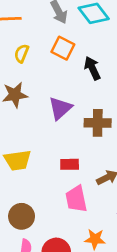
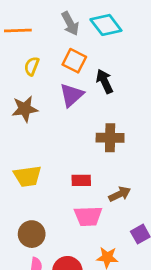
purple triangle: (60, 108) -> (72, 95), moved
pink trapezoid: (76, 199) -> (88, 216), turned -80

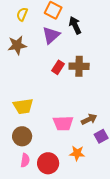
yellow trapezoid: (28, 176) -> (23, 106), moved
red rectangle: (81, 180) -> (58, 67), moved, turned -56
brown arrow: (120, 194) -> (89, 119), moved

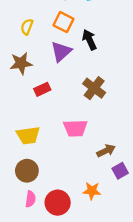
brown cross: (79, 66) -> (94, 88), turned 36
red rectangle: (58, 67) -> (42, 89), moved, turned 32
pink trapezoid: (63, 123) -> (75, 128), moved

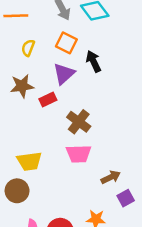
brown cross: (94, 88) -> (79, 122), moved
red rectangle: (42, 89) -> (48, 100), moved
brown circle: (27, 171) -> (17, 191), moved

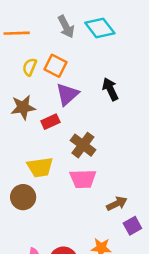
orange square: (66, 43) -> (56, 66), moved
black arrow: (93, 61) -> (110, 89), moved
yellow trapezoid: (29, 161) -> (40, 167), moved
brown circle: (17, 191) -> (23, 197), moved

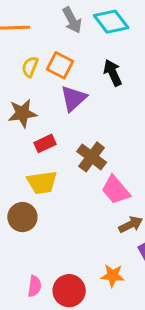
black arrow: (110, 89) -> (113, 73), moved
red rectangle: (50, 122) -> (45, 143), moved
pink trapezoid: (83, 179) -> (116, 190), moved, turned 52

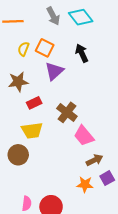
orange star: (113, 276) -> (85, 184), moved

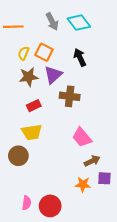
brown star: (18, 82) -> (29, 77), moved
brown cross: (67, 112) -> (70, 96), moved, turned -30
purple square: (107, 178) -> (104, 178), turned 32

